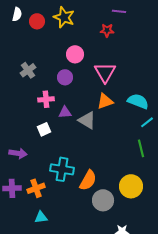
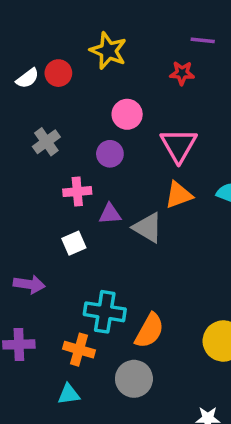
white semicircle: (17, 14) -> (27, 78), moved, turned 40
red circle: (37, 21) -> (58, 73), moved
orange cross: (36, 188) -> (79, 350), moved, turned 36
gray circle: (103, 200) -> (134, 379), moved

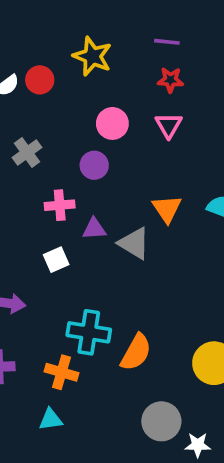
purple line: (203, 40) -> (167, 42), moved
pink triangle: (179, 145) -> (169, 125), moved, size x0.7
orange triangle: (179, 195) -> (167, 209), turned -44
gray circle: (134, 379) -> (161, 421), moved

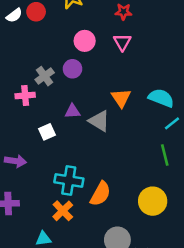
gray cross: (27, 153) -> (45, 76), moved
pink cross: (60, 205) -> (25, 95), moved
orange cross: (62, 372) -> (63, 211), moved, turned 30

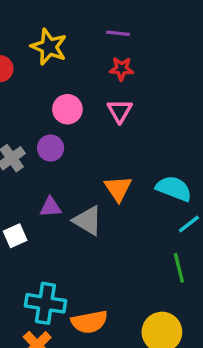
orange semicircle: (100, 194) -> (89, 322), turned 50

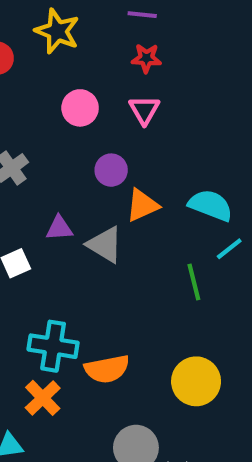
purple circle: (51, 148) -> (111, 170), moved
orange triangle: (118, 189) -> (142, 205), turned 40
green line: (179, 268) -> (194, 282), moved

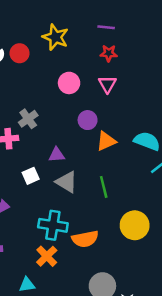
gray triangle: (105, 245) -> (67, 182), moved
green line: (194, 282) -> (104, 187), moved
yellow circle: (196, 381) -> (135, 225), moved

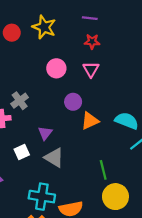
red circle: (20, 53) -> (12, 33), moved
purple triangle: (57, 155) -> (45, 133), turned -48
green line: (104, 187) -> (103, 170), moved

